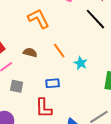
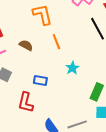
orange line: (59, 51) -> (56, 42), moved

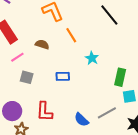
red L-shape: (26, 102) -> (44, 112), moved

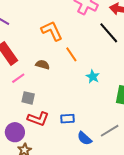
blue rectangle: (63, 76) -> (67, 119), moved
red L-shape: (44, 112) -> (38, 119), moved, turned -70

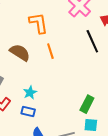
brown semicircle: (43, 65) -> (20, 53), size x1.5
cyan star: (93, 77) -> (30, 93), moved

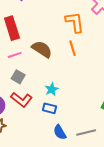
orange L-shape: (38, 23) -> (75, 22), moved

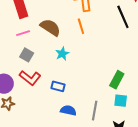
cyan star: (52, 89) -> (62, 54), moved
blue semicircle: (60, 132) -> (68, 110), turned 133
gray line: (86, 132) -> (95, 111), turned -66

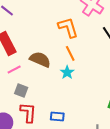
cyan star: (62, 54) -> (67, 72), moved
red L-shape: (30, 78) -> (28, 112), turned -115

